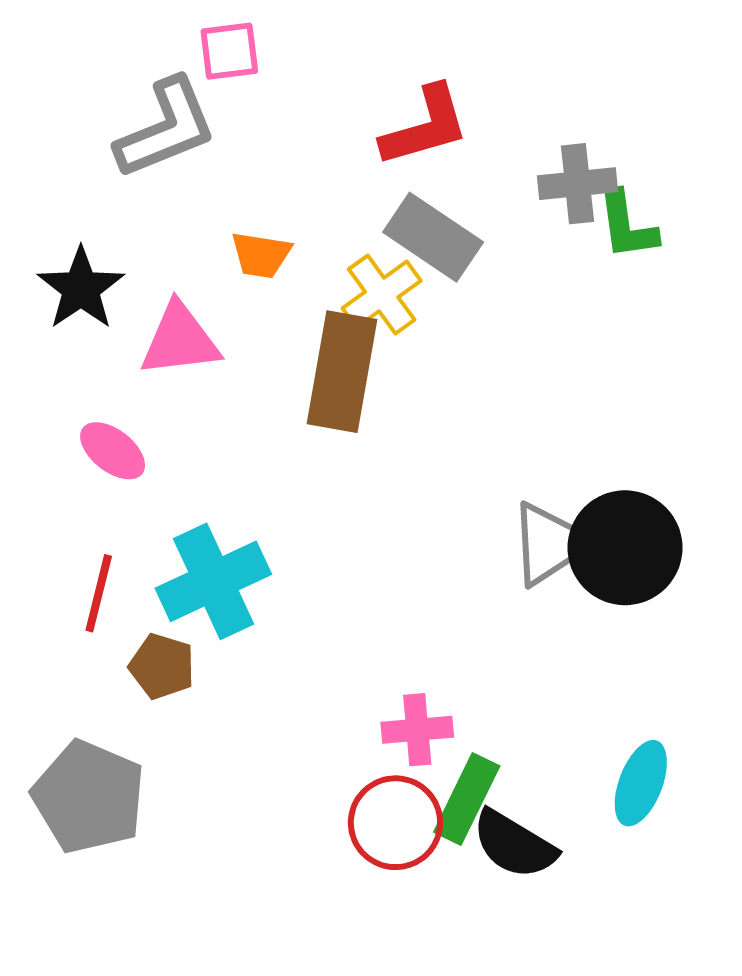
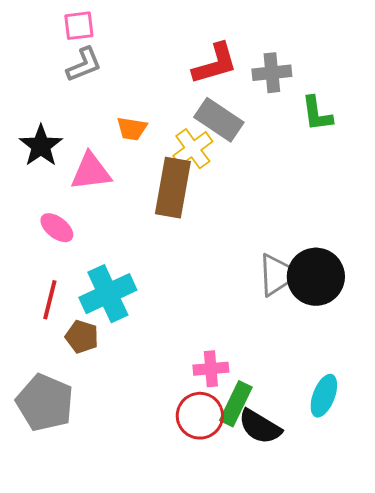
pink square: (229, 51) -> (79, 26), moved
gray L-shape: (166, 128) -> (84, 65), size x0.7
gray cross: (577, 184) -> (272, 73), moved

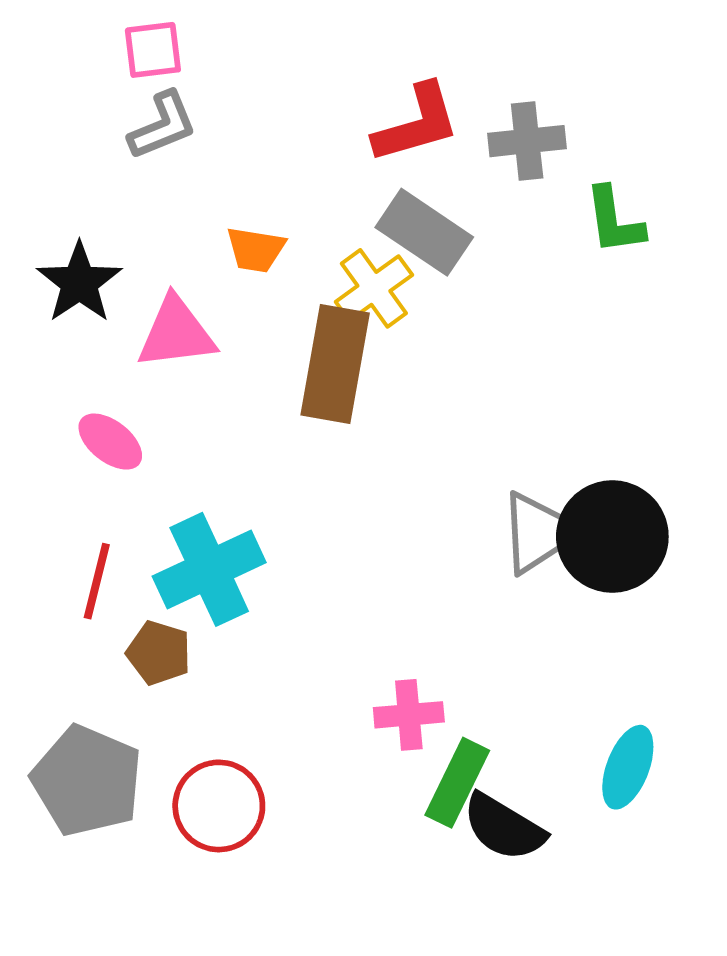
red circle: (200, 416) -> (219, 806), moved

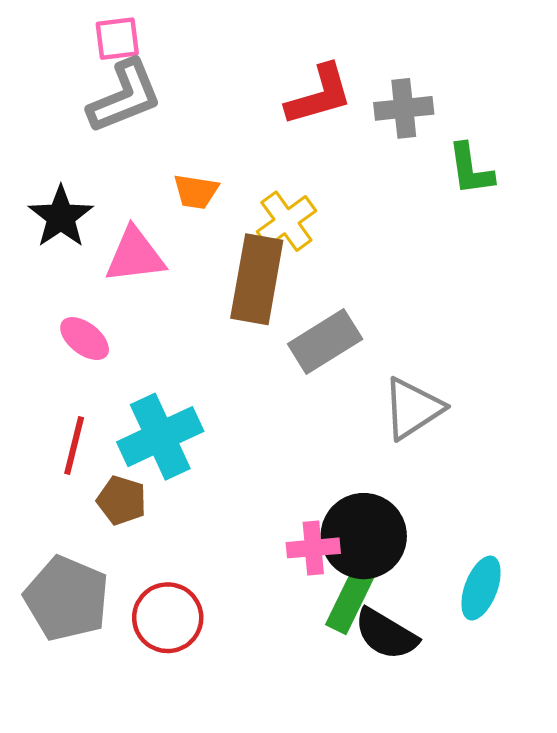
gray L-shape: (163, 126) -> (125, 97), size x1.4
gray rectangle: (424, 232) -> (325, 342), moved, turned -66
black circle: (612, 537) -> (364, 536), moved

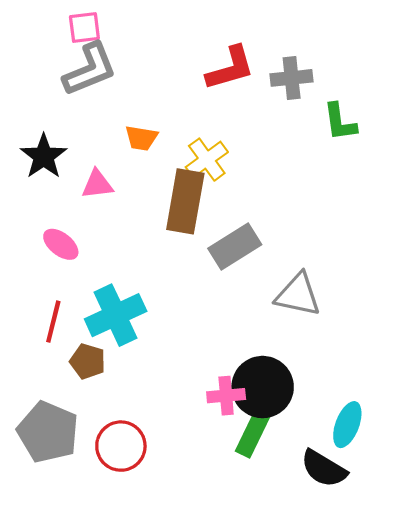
pink triangle: (135, 255) -> (97, 184), size x0.7
gray triangle: (413, 408) -> (298, 295), turned 45
black semicircle: (386, 634) -> (324, 469), moved

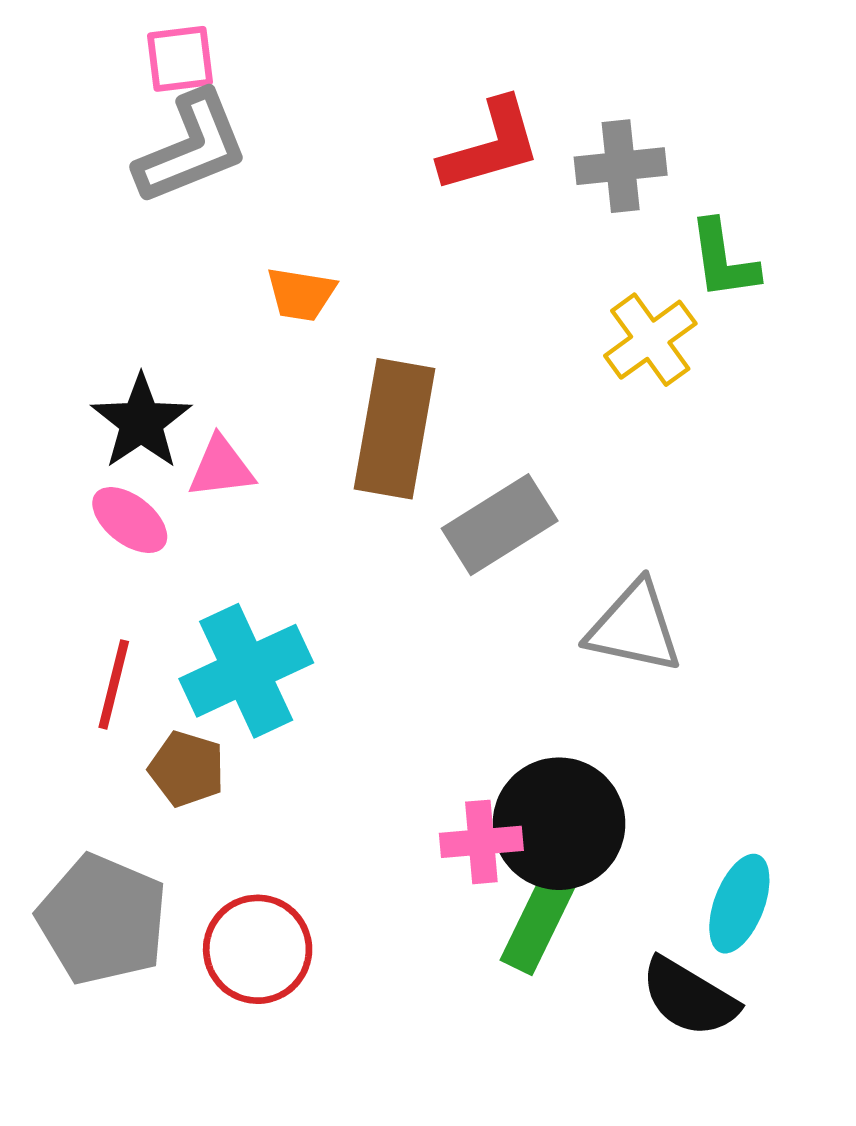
black star: (44, 156) -> (141, 422), moved
yellow cross: (207, 160) -> (650, 340), moved
pink triangle: (97, 184) -> (221, 468), moved

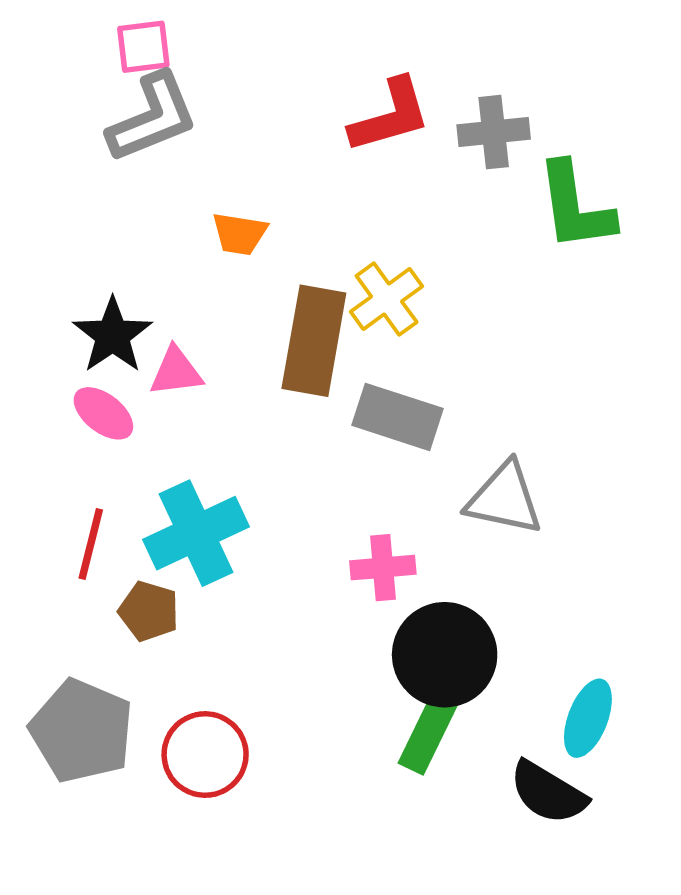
green L-shape: (723, 260) -> (575, 206), size x1.4
yellow cross: (650, 340) -> (387, 299), moved
gray rectangle: (500, 525) -> (397, 417), turned 50
pink cross: (481, 842) -> (383, 568), moved

